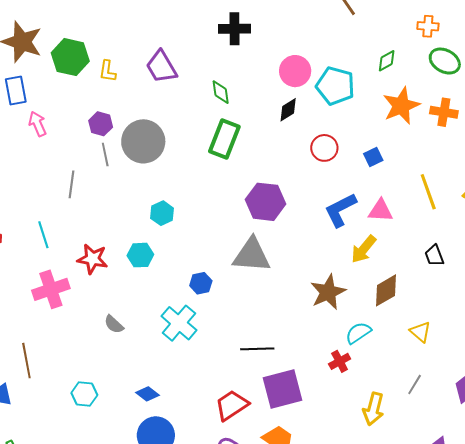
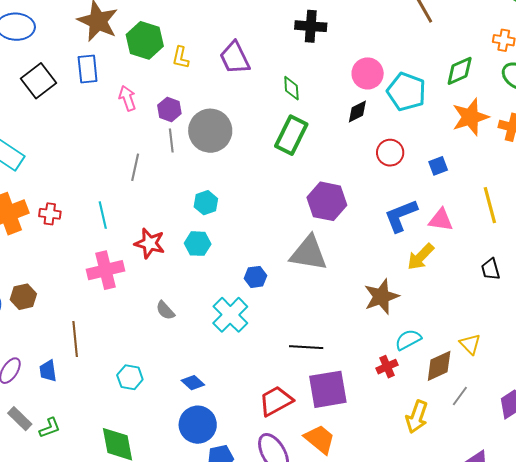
green diamond: (387, 61) -> (460, 71), size x1.4
pink arrow: (38, 124) -> (127, 98), moved
cyan hexagon: (162, 213) -> (206, 203), moved
brown diamond: (386, 290) -> (439, 366), moved

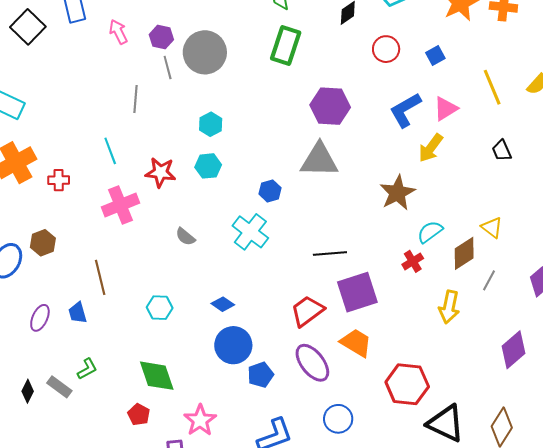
red cross: (50, 214) -> (59, 180), moved
pink triangle: (441, 220) -> (446, 109), turned -32
gray rectangle: (20, 419) -> (59, 387), moved

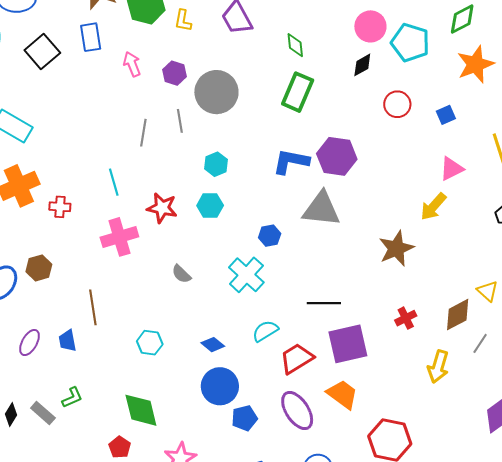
gray line: (168, 67) -> (180, 121), moved
blue L-shape: (405, 110) -> (291, 162), moved, turned 36
cyan semicircle: (430, 232) -> (265, 331), moved

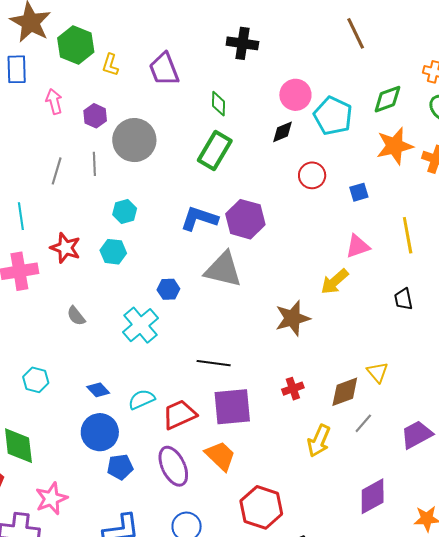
cyan semicircle: (265, 331) -> (142, 399), moved

